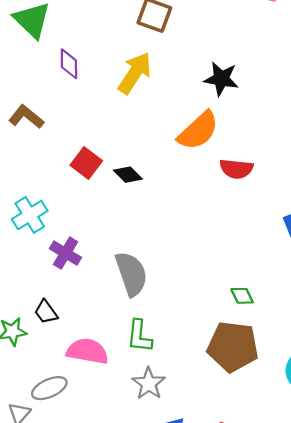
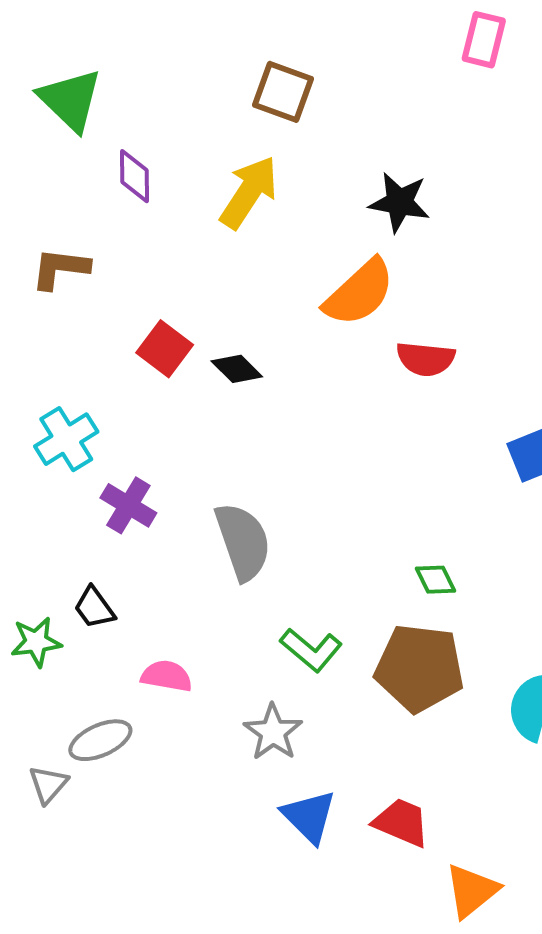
brown L-shape: (26, 117) -> (60, 269), turned -32
green L-shape: (139, 336) -> (311, 650), moved, turned -56
pink semicircle: (87, 351) -> (167, 676), size x0.7

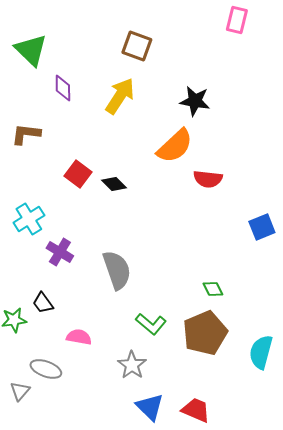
brown pentagon: (420, 668) -> (205, 333), turned -30
gray ellipse: (100, 740) -> (46, 369), turned 44

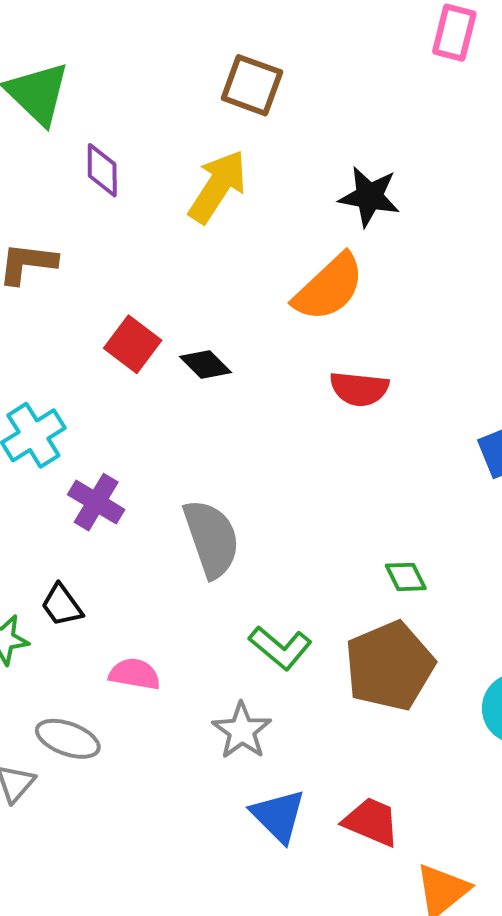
red semicircle: (208, 179) -> (359, 389), moved

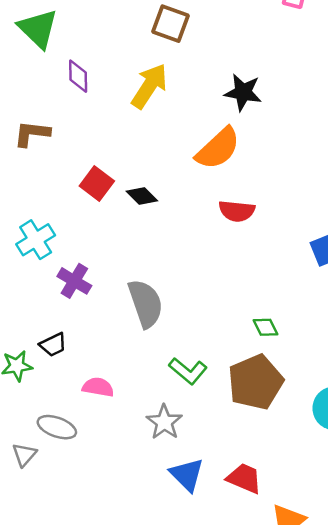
black trapezoid: (62, 605) -> (53, 345), turned -80

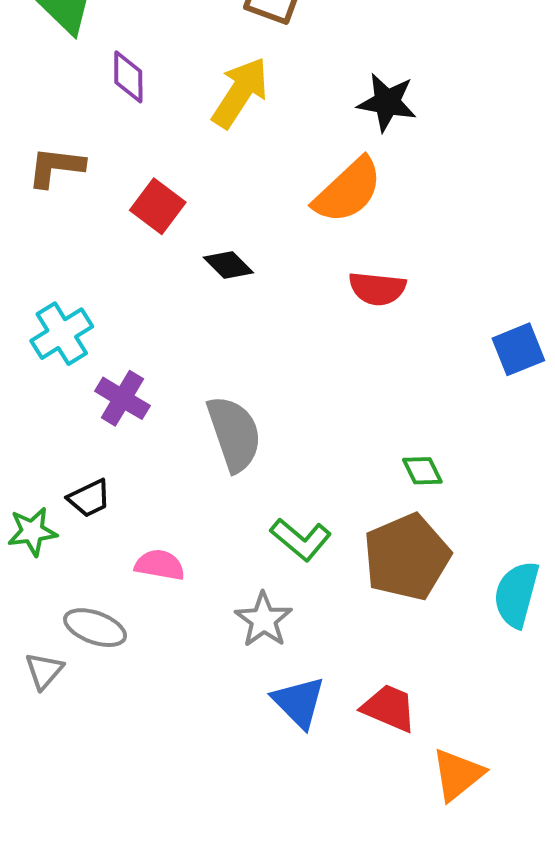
red square: (97, 184) -> (158, 206), moved

